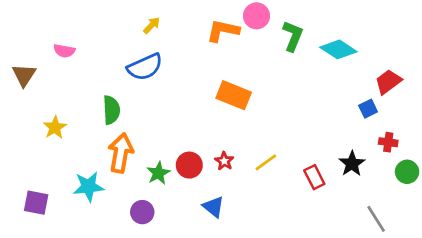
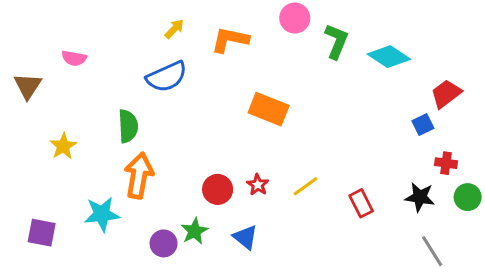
orange L-shape: (223, 31) -> (230, 40), moved
black star: (352, 164) -> (420, 197), moved, turned -30
green star: (158, 173) -> (194, 231), moved

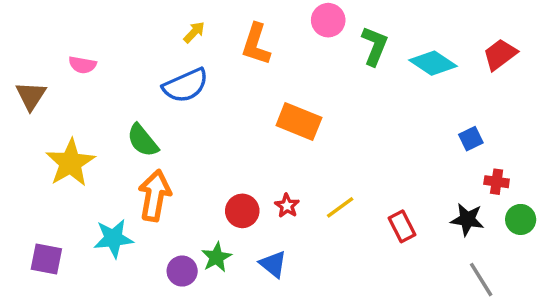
orange L-shape: (230, 40) -> (256, 44), turned -84
red trapezoid: (446, 94) -> (500, 55), moved
green semicircle: (128, 126) -> (143, 140), turned 144
yellow star: (63, 146) -> (70, 163), size x1.6

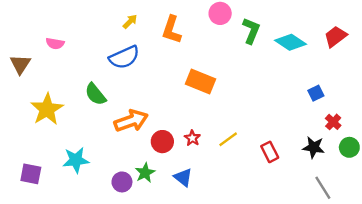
red cross: (497, 182) -> (333, 122), turned 35
orange arrow: (155, 195) -> (131, 121), moved, turned 60

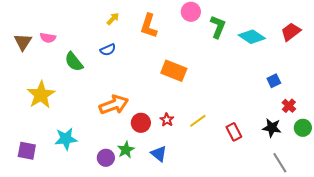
blue semicircle: (124, 57) -> (108, 50), size x0.6
brown triangle: (20, 64) -> (23, 42), moved
green semicircle: (95, 94) -> (74, 62), moved

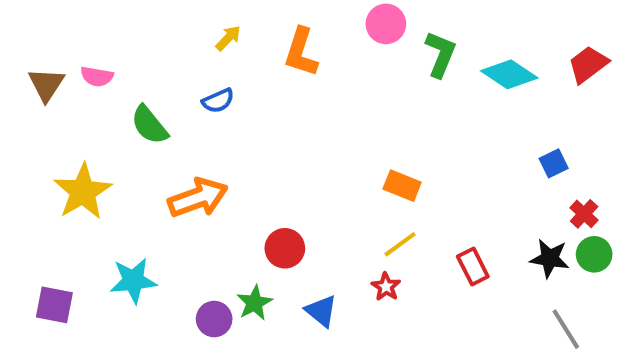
orange rectangle: (174, 71) -> (402, 186), moved, size x0.7
orange arrow: (114, 105) -> (198, 198), moved
red star: (167, 120) -> (386, 287), moved
green circle: (303, 128) -> (594, 254), moved

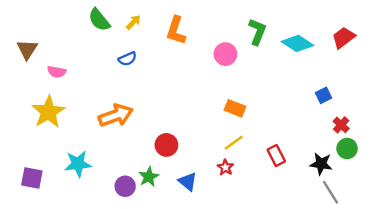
pink circle: (386, 24) -> (225, 54), moved
pink semicircle: (97, 76) -> (57, 72), moved
green semicircle: (149, 125) -> (99, 20), moved
black star: (550, 258) -> (321, 164), moved

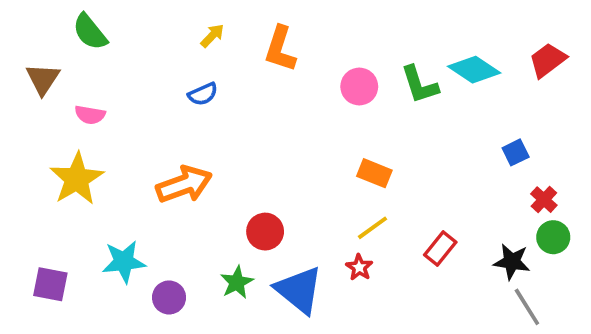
green semicircle: (99, 20) -> (90, 32), moved
green L-shape: (257, 32) -> (420, 85), moved, turned 140
red rectangle: (276, 156) -> (440, 248), turned 66
blue triangle: (188, 182) -> (299, 290), size x1.6
purple circle: (125, 186) -> (169, 297), moved

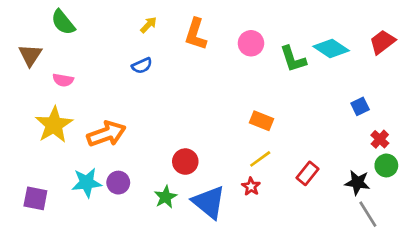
pink circle: (359, 87) -> (251, 43), moved
orange arrow: (184, 184) -> (106, 134), moved
purple circle: (169, 297) -> (118, 183), moved

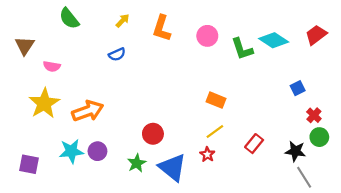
green semicircle: (63, 22) -> (69, 18), moved

